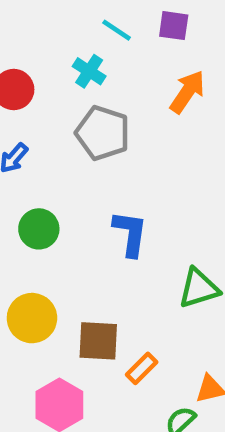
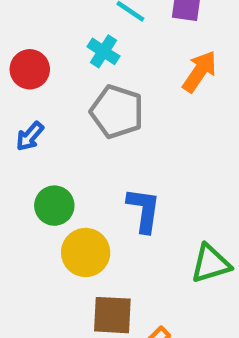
yellow circle: (32, 318) -> (86, 252), moved

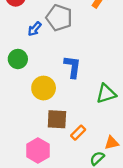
blue arrow: (30, 136) -> (35, 29), moved
green circle: (54, 206) -> (18, 59), moved

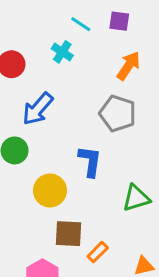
gray pentagon: (59, 18) -> (118, 113), moved
blue arrow: (35, 29) -> (38, 109), size x1.6

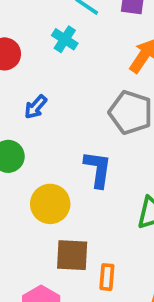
blue arrow: (38, 109) -> (36, 107), size x0.6
orange rectangle: (98, 252) -> (107, 277), turned -40

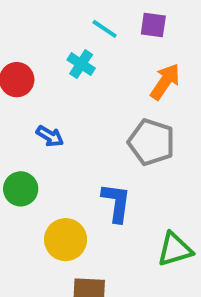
blue arrow: (36, 107) -> (50, 136), turned -100

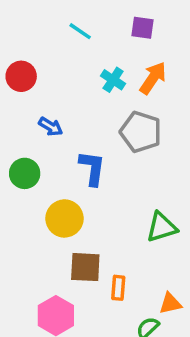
cyan line: (105, 29) -> (80, 31), moved
cyan cross: (81, 64) -> (113, 80), moved
blue L-shape: (116, 203) -> (92, 168), moved

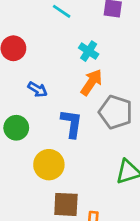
orange arrow: (153, 78) -> (91, 82), moved
gray pentagon: (141, 132) -> (116, 112), moved

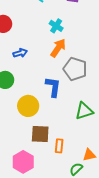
blue arrow: (38, 89) -> (20, 53), turned -48
blue L-shape: (72, 123) -> (53, 87), moved

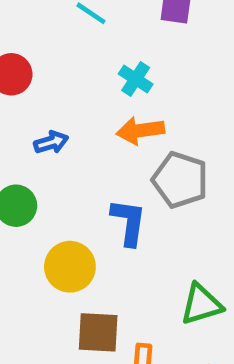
orange arrow: (58, 48) -> (140, 131), turned -132
green triangle: (84, 111) -> (201, 304), moved

